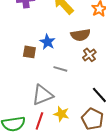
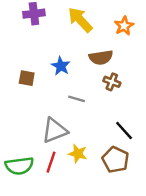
brown square: (29, 52) -> (27, 78), moved
brown cross: (89, 55) -> (112, 82), turned -32

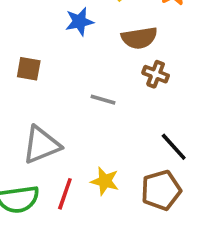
blue star: (61, 66) -> (79, 22), moved, turned 30
gray triangle: (55, 130) -> (41, 145), moved
brown pentagon: (116, 160) -> (161, 190), turned 30

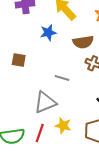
gray triangle: (41, 145) -> (45, 102), moved

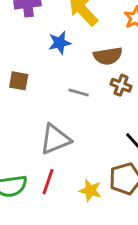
gray line: (62, 78) -> (79, 92), moved
yellow star: (63, 126) -> (90, 190), moved

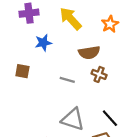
blue star: (60, 43) -> (43, 43), moved
gray triangle: (55, 139) -> (73, 119), moved, turned 40

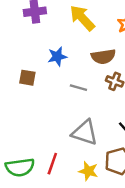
blue star: (43, 43) -> (57, 57), moved

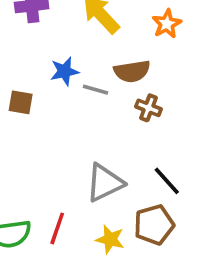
gray line: (78, 88) -> (96, 90), moved
gray triangle: (85, 132) -> (105, 183), turned -44

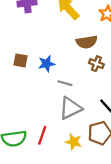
blue star: (64, 71) -> (47, 64), moved
gray line: (96, 90) -> (65, 83), moved

